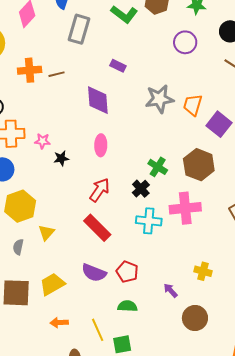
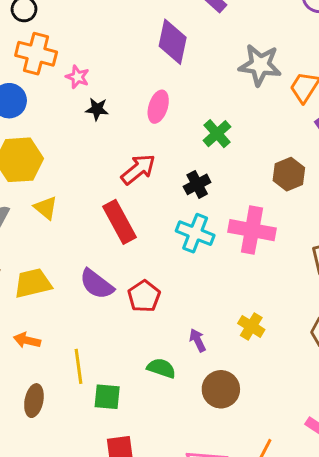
brown hexagon: (199, 165) -> (289, 174), size x0.7
green cross: (158, 167) -> (217, 134), moved
yellow triangle: (46, 233) -> (46, 208), turned -48
green semicircle: (127, 306) -> (161, 368), moved

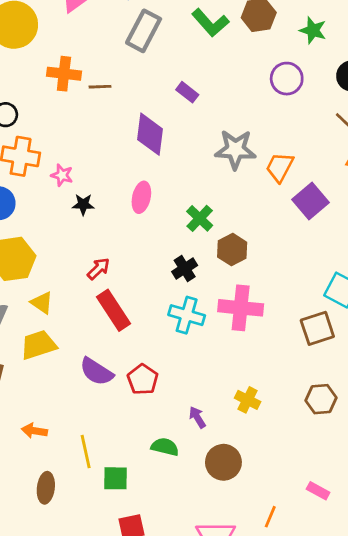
red arrow: (138, 169) -> (99, 269), moved, size x0.7
brown hexagon: (289, 174) -> (232, 250), moved
yellow trapezoid: (33, 283) -> (38, 345), moved

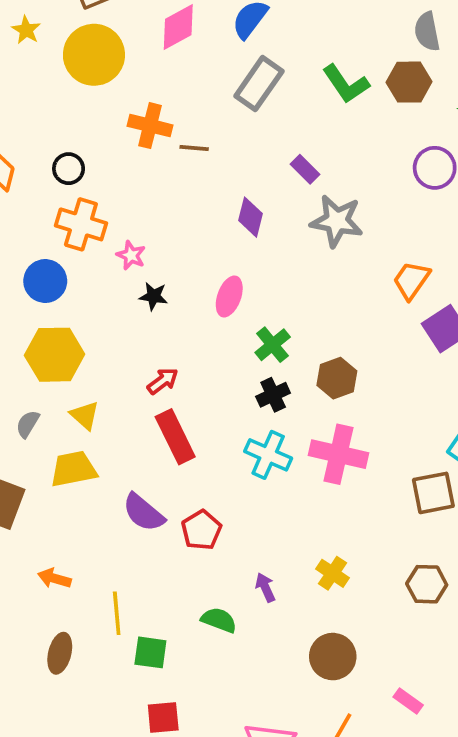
purple diamond: (150, 134) -> (250, 217), size x0.7
gray star: (235, 150) -> (337, 221), moved
green cross: (200, 218) -> (273, 345), moved
brown circle: (223, 462) -> (333, 657), moved

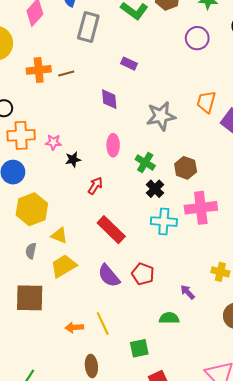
gray star: (337, 221) -> (161, 116), moved
red arrow: (163, 381) -> (95, 186), moved
purple semicircle: (143, 513) -> (109, 276), turned 30
yellow line: (117, 613) -> (103, 324), moved

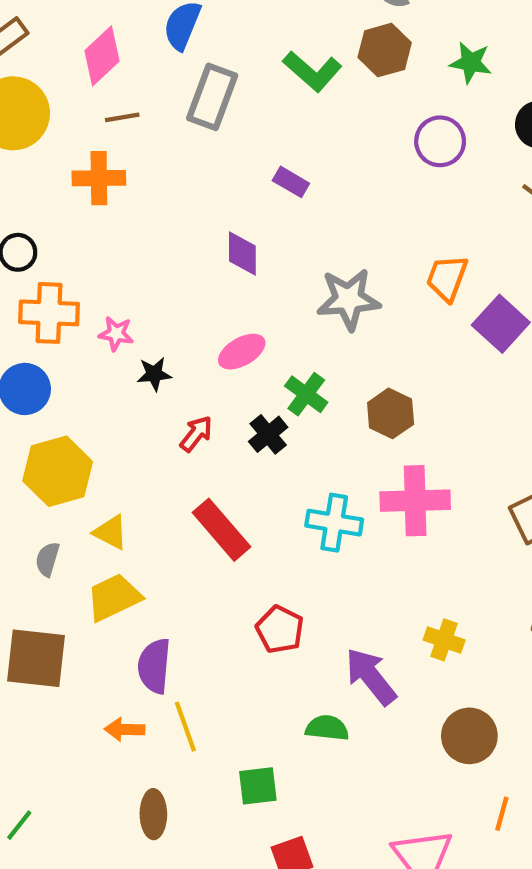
brown line: (66, 73) -> (122, 117), moved
pink ellipse: (113, 145) -> (242, 352), turned 55
black cross: (155, 189) -> (268, 434), moved
purple semicircle: (109, 276) -> (154, 666), moved, turned 40
purple arrow: (188, 292) -> (371, 676), size x1.8

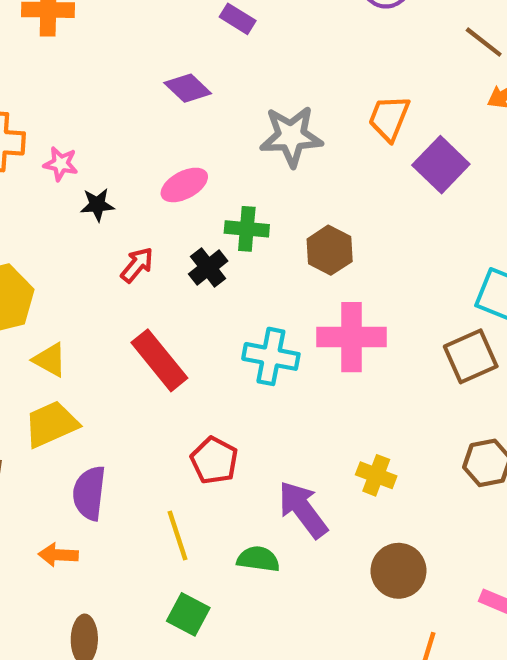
purple diamond: (242, 253) -> (188, 88), turned -48
green cross: (306, 394) -> (247, 229), turned -33
yellow line: (185, 727) -> (178, 536), moved
green square: (258, 786) -> (188, 614), turned 33

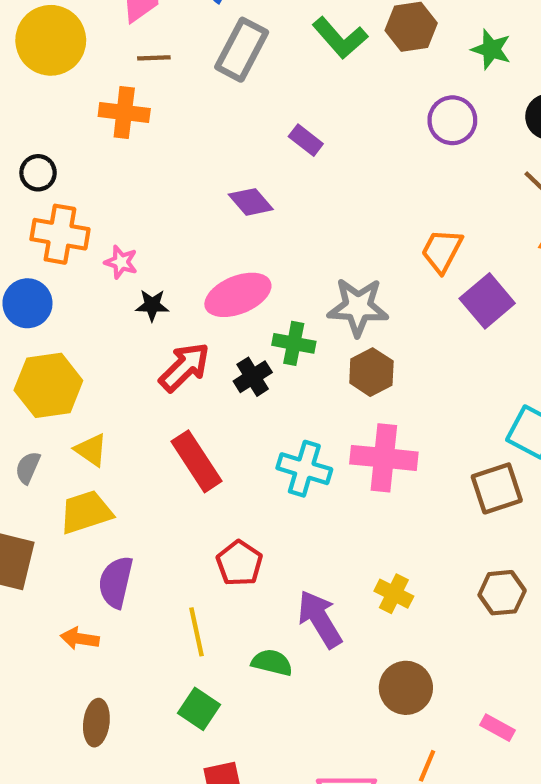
gray star: (291, 136) -> (358, 307), moved
pink ellipse: (184, 185) -> (238, 295), size x1.4
red arrow: (137, 265) -> (184, 367), size x1.5

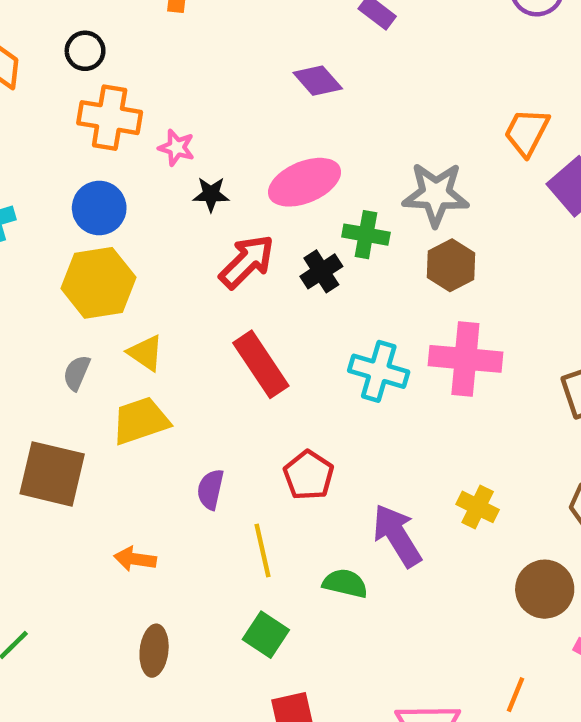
blue circle: (27, 303) -> (99, 208), moved
purple semicircle: (116, 582) -> (210, 489), moved, size x0.7
brown circle: (406, 688) -> (545, 589), moved

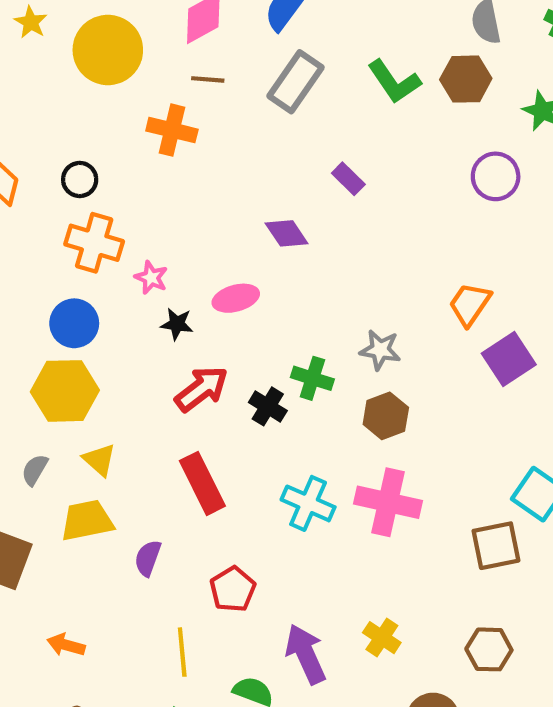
pink ellipse: (305, 182) -> (236, 298), moved, size x0.7
gray star: (436, 194) -> (380, 350), size x0.7
black cross: (321, 271) -> (268, 406), turned -33
purple semicircle: (210, 489) -> (148, 558), moved

